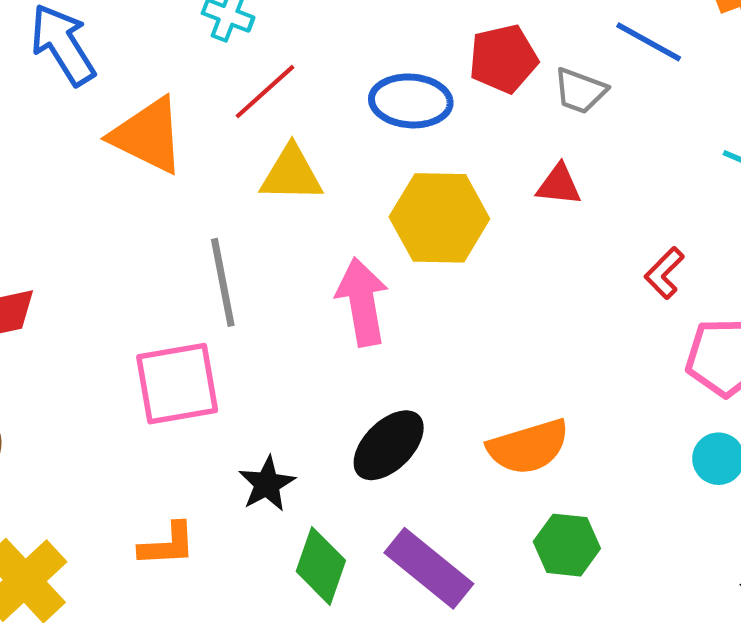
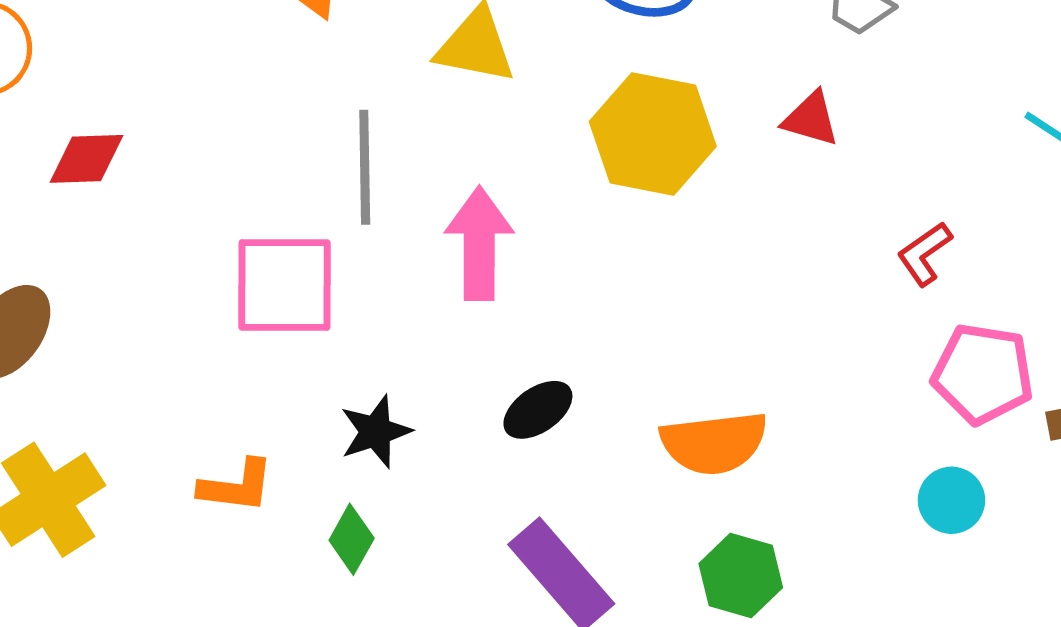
pink arrow: (362, 302) -> (479, 244), moved
black ellipse: (389, 445) -> (538, 410), size x0.7
green diamond: (321, 566) -> (352, 539), moved, size x0.7

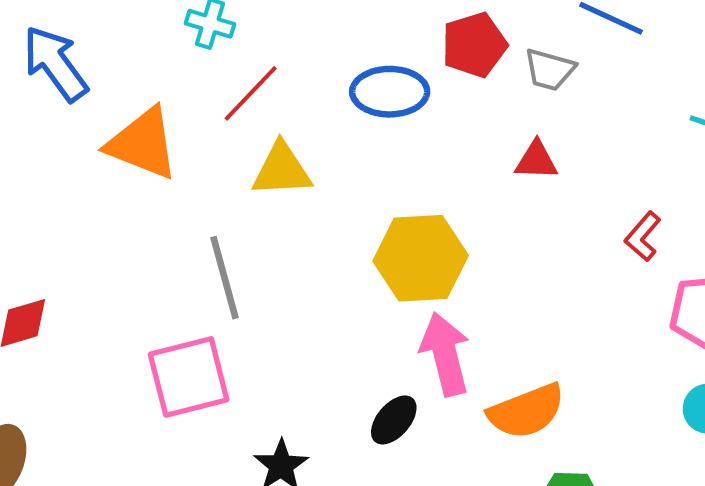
yellow hexagon: (653, 134) -> (421, 258), moved
pink arrow: (479, 244) -> (445, 354), moved

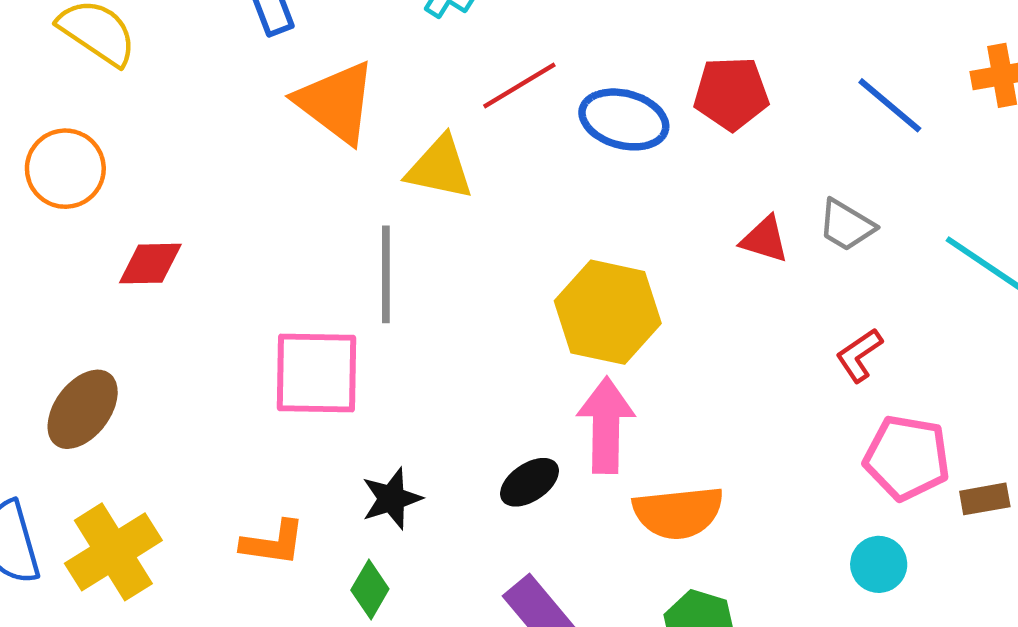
gray trapezoid: (550, 70) -> (846, 225), moved
red line: (251, 93) -> (519, 85), moved
yellow triangle: (282, 170) -> (440, 168), moved

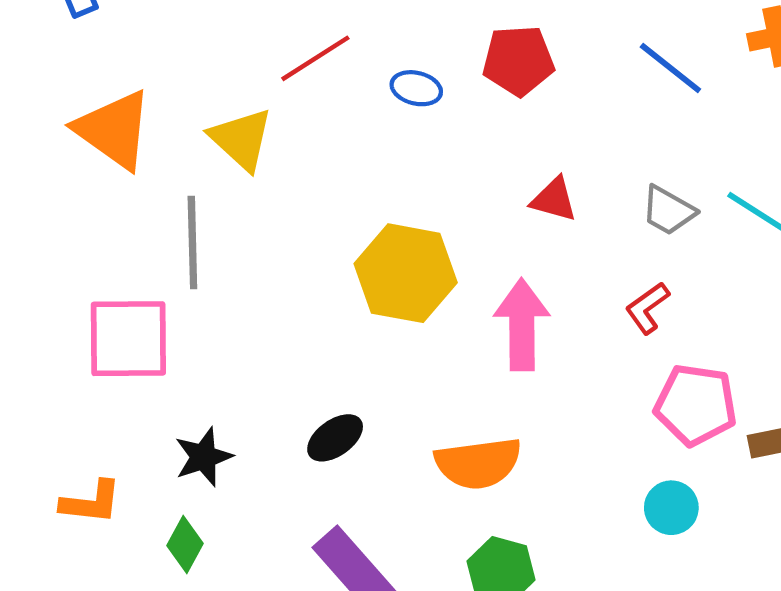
orange triangle: (336, 102) -> (114, 130), moved
blue ellipse: (624, 119) -> (416, 88), size x0.6
yellow triangle: (440, 168) -> (241, 139), turned 32
gray trapezoid: (846, 225) -> (668, 210), moved
pink arrow: (606, 425) -> (522, 325), moved

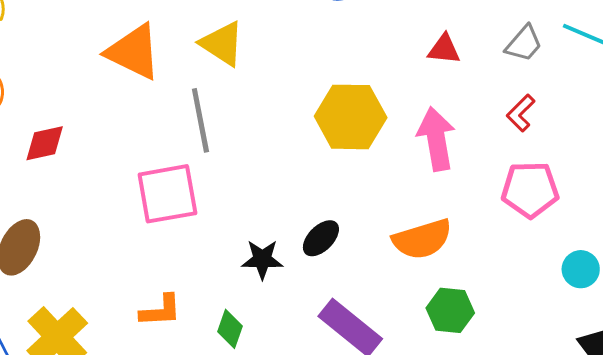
gray trapezoid: (668, 210) -> (524, 44), turned -69
pink pentagon: (696, 405) -> (530, 190), moved
black star: (203, 457) -> (262, 259), moved, turned 30
cyan circle: (671, 508) -> (581, 269), moved

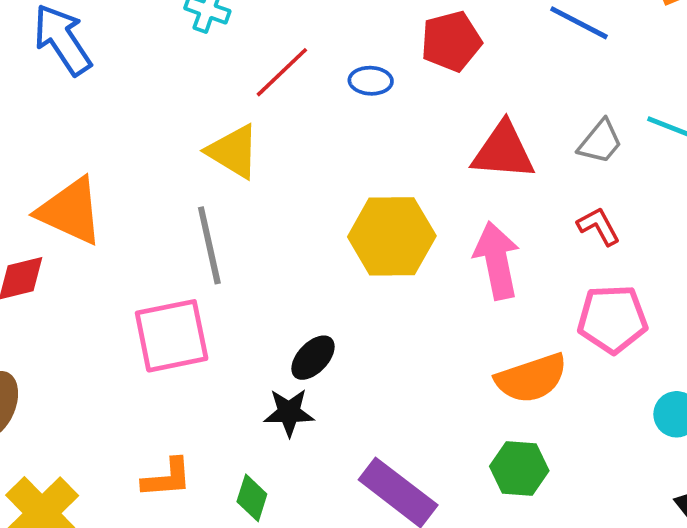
red triangle: (444, 49) -> (503, 151), size x1.6
orange triangle: (133, 52) -> (70, 211), moved
red L-shape: (521, 113) -> (599, 226), turned 108
black ellipse: (321, 238) -> (313, 358), moved
orange semicircle: (422, 239) -> (531, 378), moved

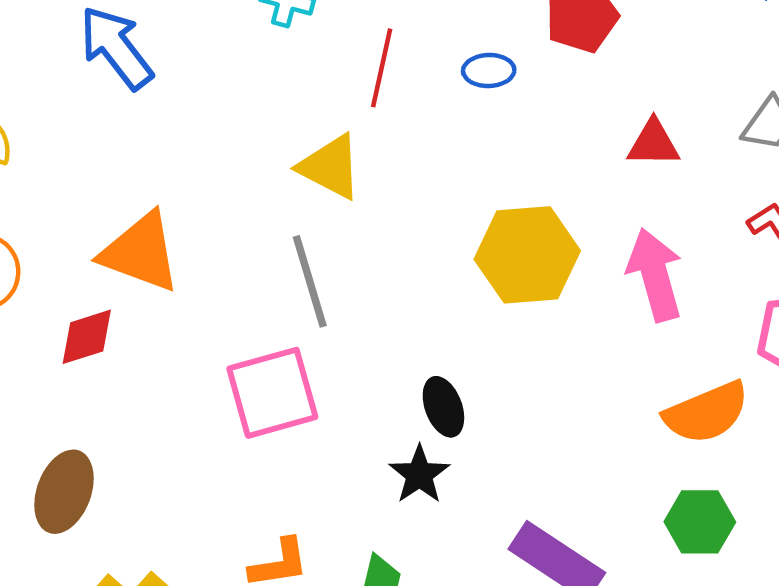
red line: (282, 72) -> (382, 68), turned -30
red triangle: (503, 151) -> (653, 143), size x0.7
black ellipse: (313, 358) -> (443, 407), turned -60
black star: (289, 412) -> (419, 475), turned -30

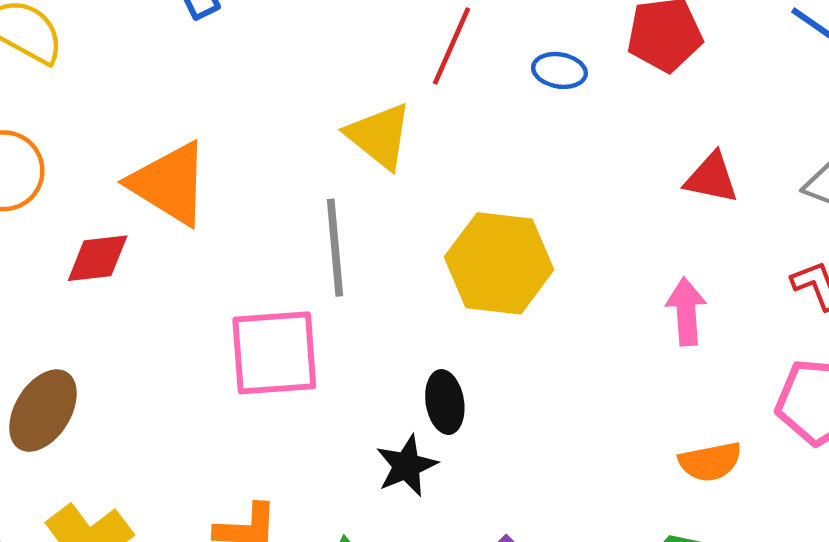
yellow hexagon: (527, 255) -> (499, 263), moved
pink arrow: (655, 275) -> (686, 311), size x0.7
orange semicircle: (706, 413) -> (710, 462), size x0.7

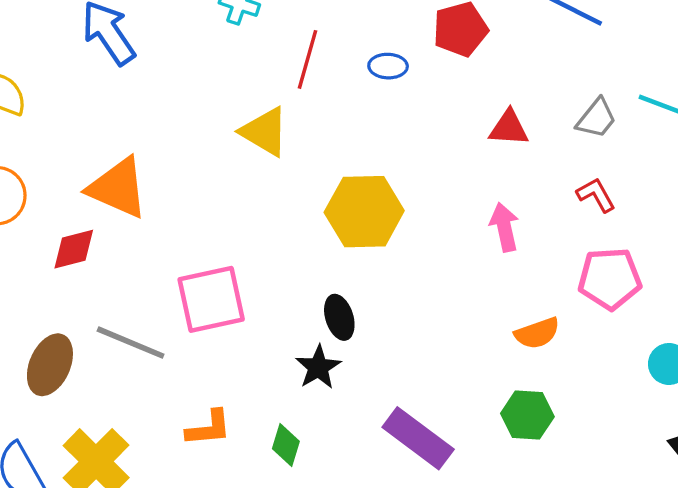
gray line: (335, 248) -> (131, 343), moved, turned -54

